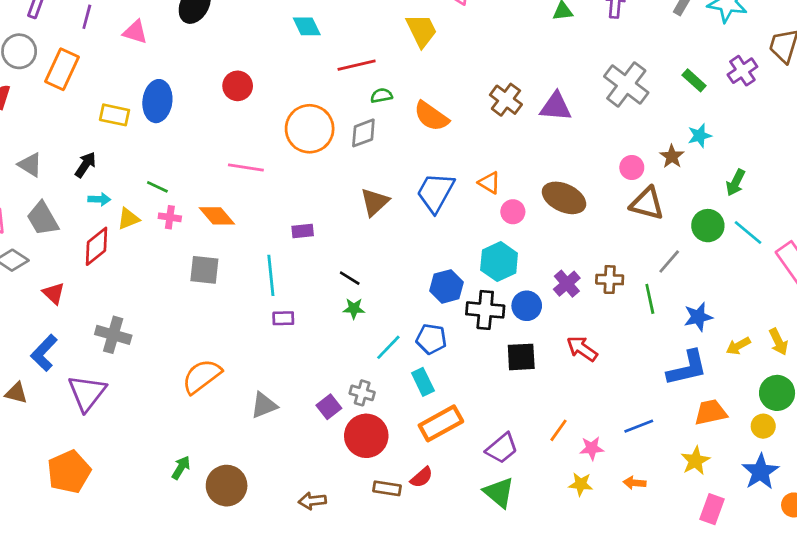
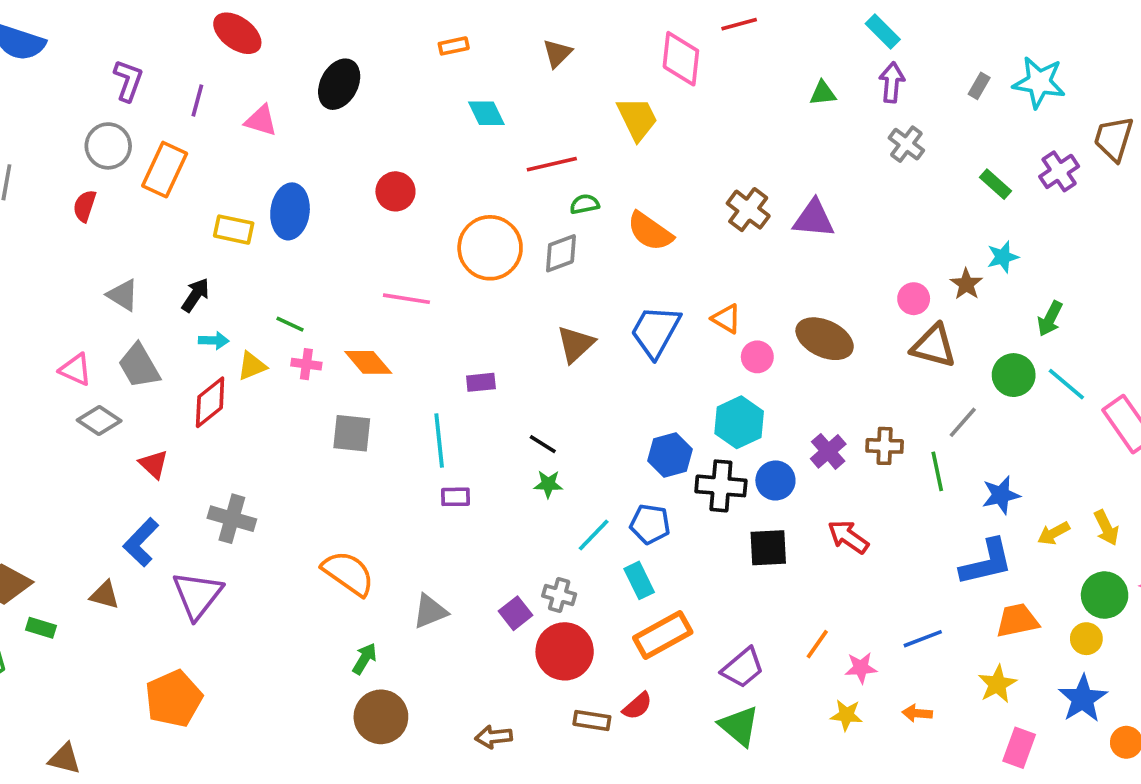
gray cross: (626, 84) -> (906, 144), moved, size x0.6
orange semicircle: (202, 376) -> (348, 573), turned 72
green arrow: (181, 468) -> (365, 659), moved

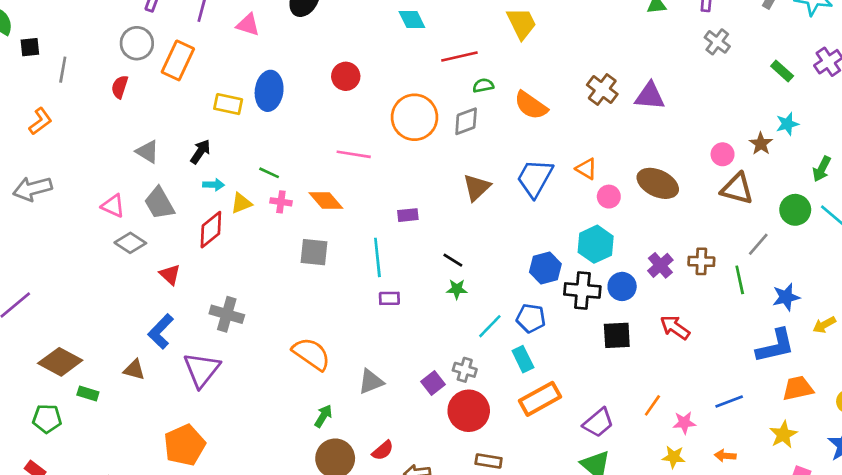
red semicircle: (637, 706) -> (383, 450), moved

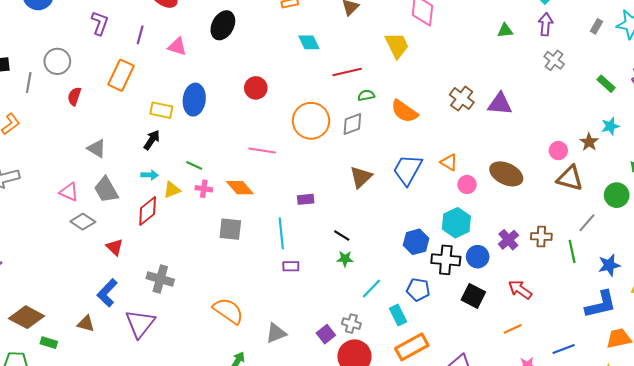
gray circle: (137, 43) -> (57, 61), moved
black arrow: (200, 152) -> (152, 140), moved
blue pentagon: (531, 318) -> (418, 290), moved
black square: (617, 335) -> (473, 296), turned 30
orange line: (652, 405) -> (513, 329), moved, turned 30

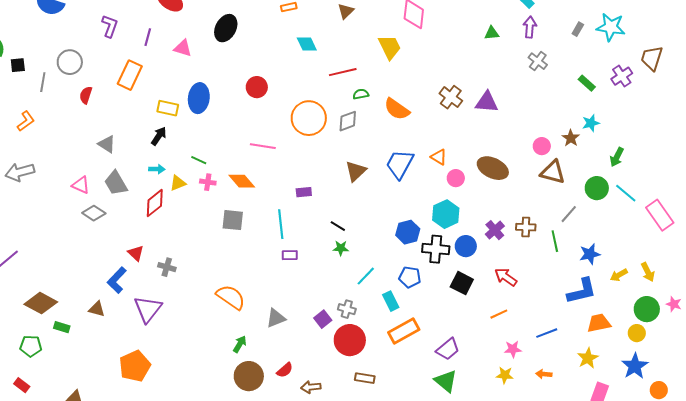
red triangle: (115, 247) -> (136, 253), moved
gray cross: (160, 279) -> (167, 267), size x0.7

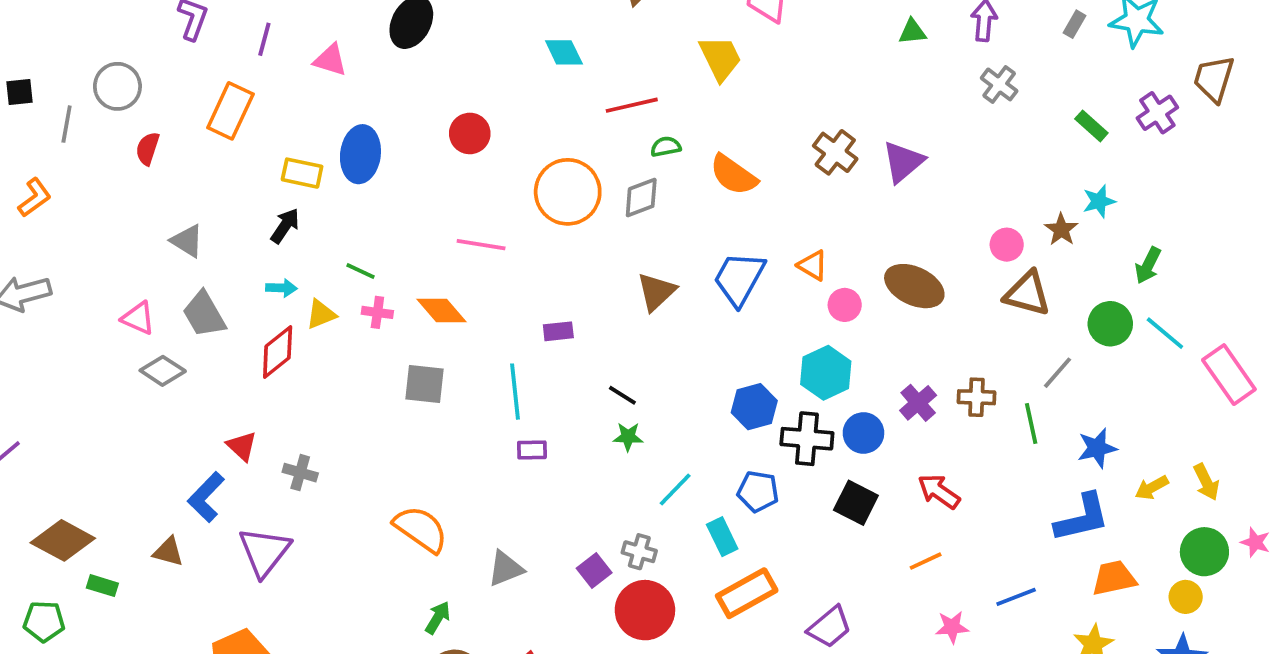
purple triangle: (487, 102) -> (903, 162), turned -45

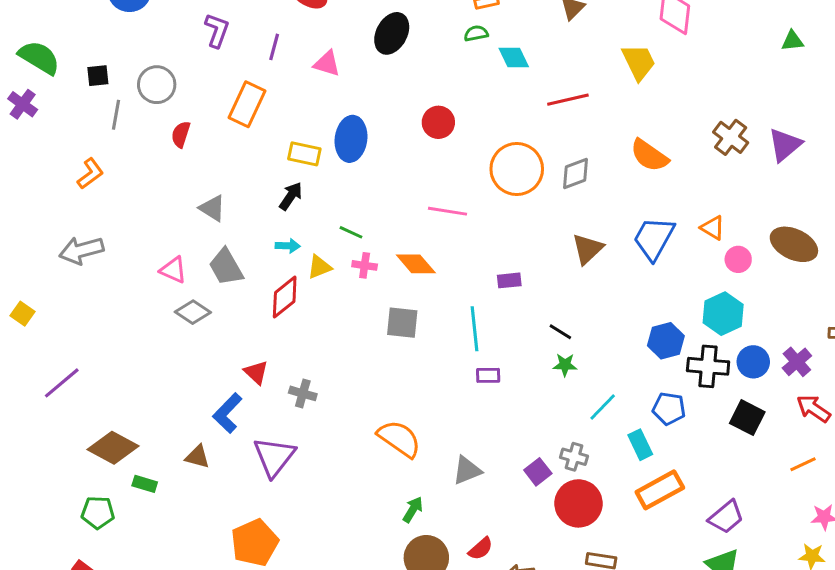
black square: (19, 92) -> (98, 76), moved
green semicircle: (666, 147) -> (476, 33), moved
purple cross: (918, 403) -> (797, 362), moved

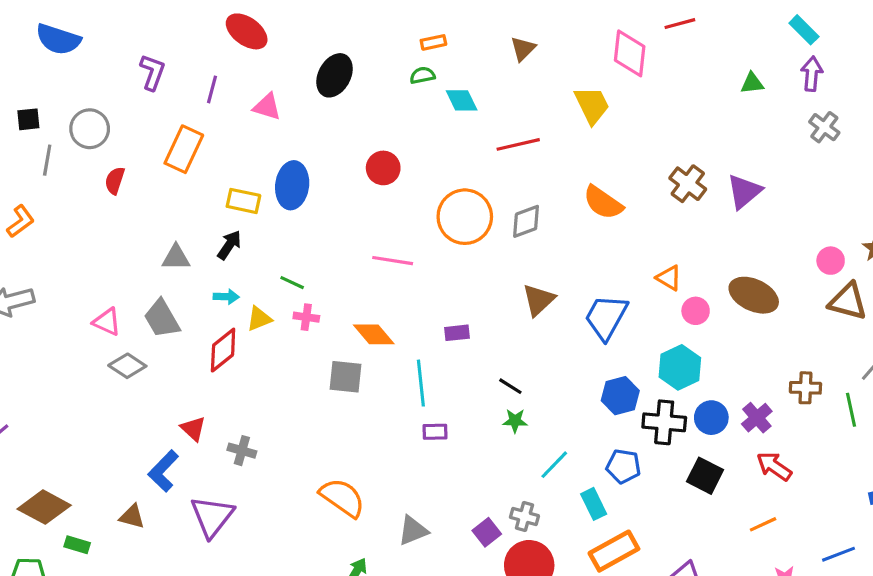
gray triangle: (212, 208) -> (176, 257), moved, turned -32
blue trapezoid: (654, 238) -> (606, 317), moved
orange diamond: (416, 264) -> (374, 334), moved

